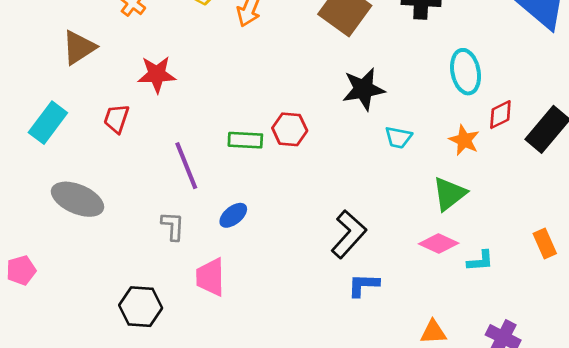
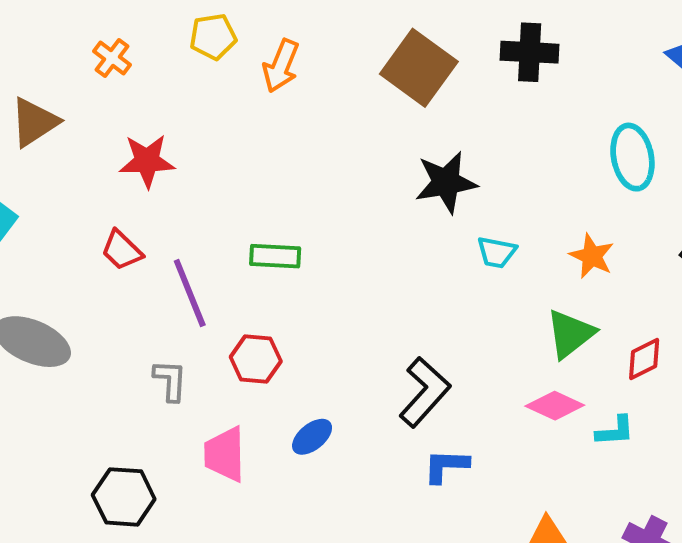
cyan ellipse: (466, 72) -> (632, 157), moved
red diamond: (500, 115) -> (644, 359), moved
red trapezoid: (116, 119) -> (122, 250), moved, turned -64
red hexagon: (290, 129) -> (256, 359), moved
blue ellipse: (233, 215) -> (312, 437), moved

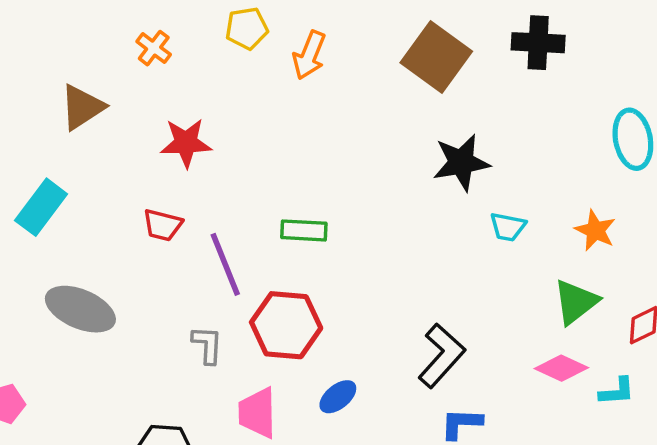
red trapezoid: (122, 250) -> (163, 225), turned -30
red hexagon: (256, 359) -> (286, 325), size x1.5

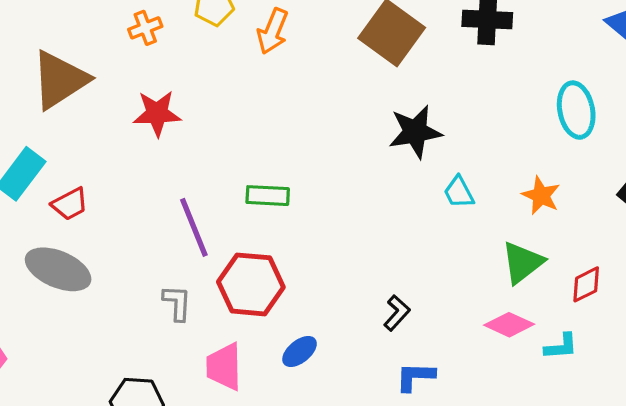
orange cross: (154, 48) -> (145, 28), moved, turned 32
brown triangle: (82, 107) -> (60, 80), size x1.4
red trapezoid: (163, 225) -> (70, 204), moved, turned -42
cyan trapezoid: (508, 227) -> (459, 192), turned 51
black L-shape: (442, 356) -> (397, 313), size x0.6

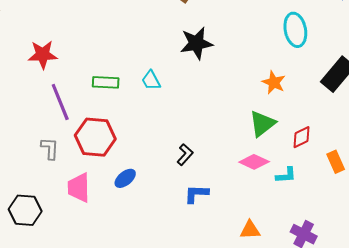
red star: (157, 113) -> (43, 55), moved
cyan trapezoid: (459, 192) -> (151, 80), moved

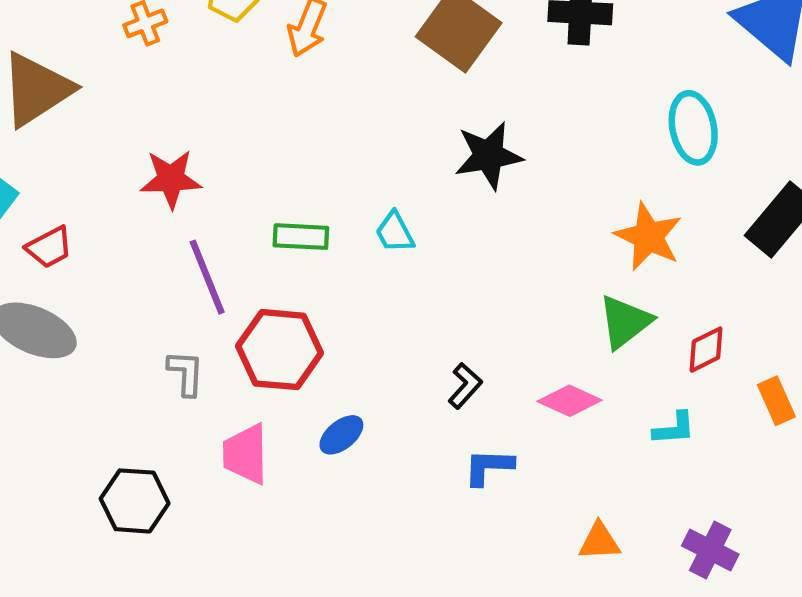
orange star: (274, 82) -> (648, 237), size x1.4
pink diamond: (254, 162) -> (570, 401), moved

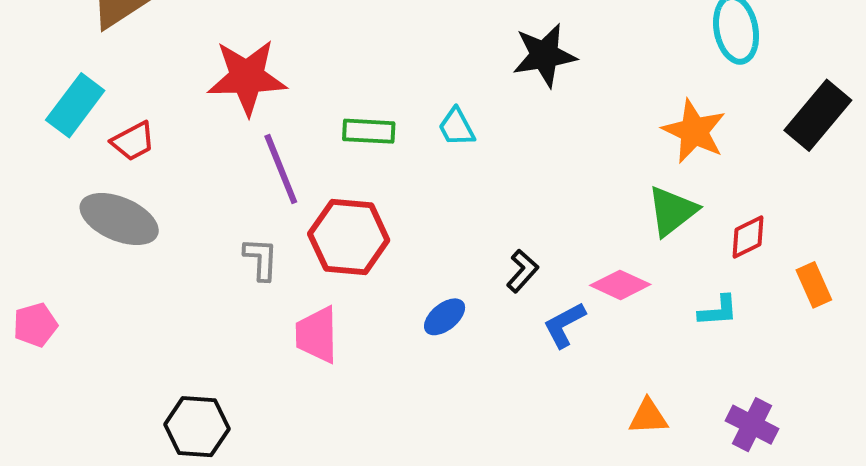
red star: (171, 179) -> (247, 77), size x1.4
blue ellipse: (341, 435) -> (445, 317), moved
blue L-shape: (489, 467) -> (564, 325), moved, turned -30
black hexagon: (135, 501) -> (197, 427), moved

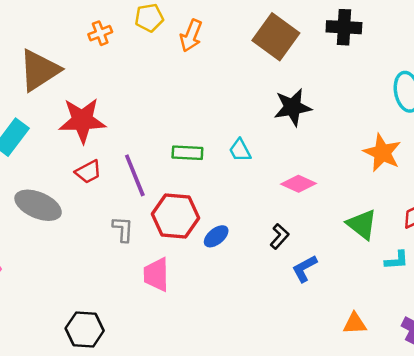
red star: (247, 77) -> (82, 120), moved
red trapezoid: (133, 141) -> (88, 172), moved
green triangle: (672, 211) -> (362, 224), moved, turned -44
pink diamond: (620, 285) -> (299, 184), moved
blue ellipse: (445, 317) -> (216, 236), moved

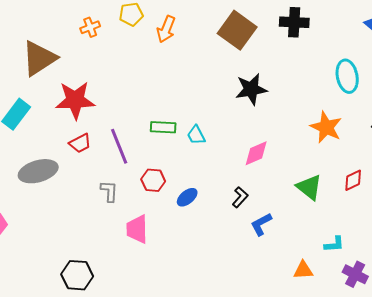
cyan trapezoid: (240, 150) -> (196, 135), moved
pink diamond: (299, 184) -> (256, 153), turned -48
gray ellipse: (38, 205) -> (38, 171), turned -39
red hexagon: (175, 216) -> (153, 180), size x0.6
cyan L-shape: (397, 260) -> (334, 244), moved

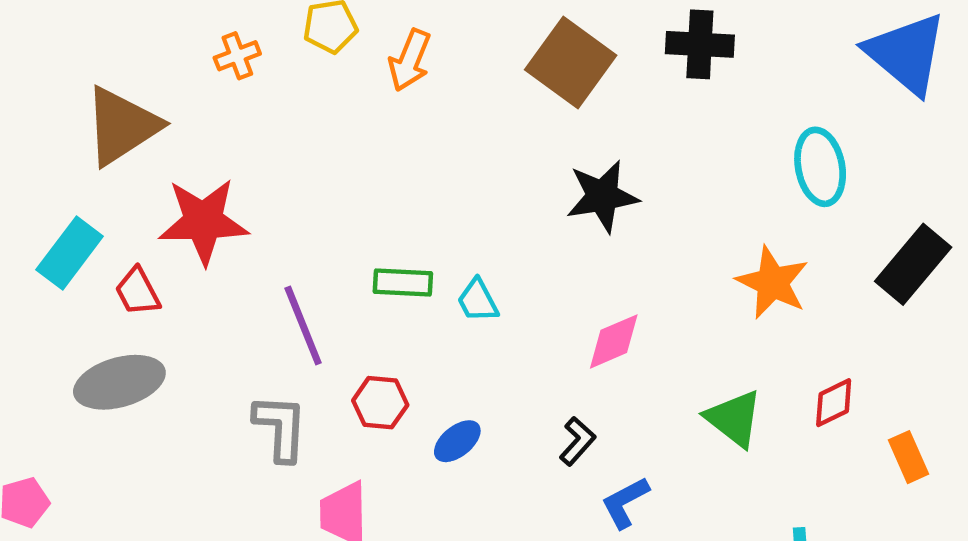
red trapezoid: (80, 143) -> (138, 292), moved, turned 90
gray L-shape: (109, 191) -> (280, 428), size x1.4

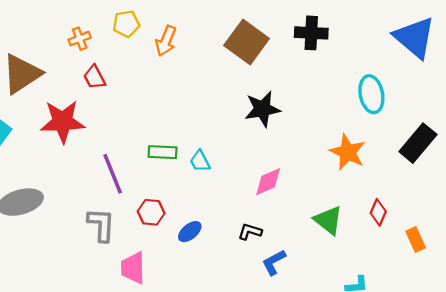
red trapezoid: (138, 292) -> (94, 77), moved
red diamond: (834, 403) -> (378, 212), turned -40
black L-shape: (577, 441) -> (250, 232), turned -115

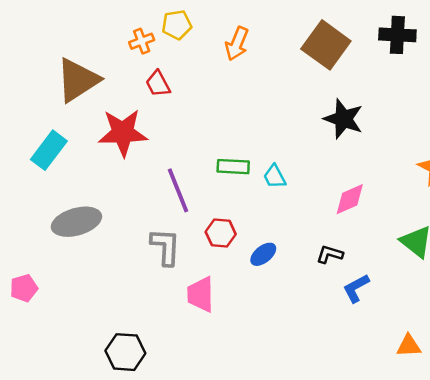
yellow pentagon: (126, 24) -> (177, 25), moved
black star: (262, 109) -> (343, 119), turned 30

